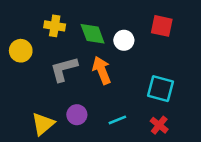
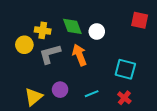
yellow cross: (55, 26) -> (43, 30), moved
red square: (162, 26) -> (140, 20), moved
yellow circle: (21, 51) -> (24, 45), moved

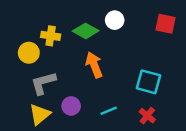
green diamond: (72, 26) -> (86, 31), turned -40
white circle: (97, 31) -> (115, 20), moved
gray L-shape: (50, 54) -> (43, 83), moved

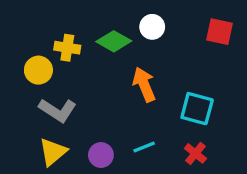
orange arrow: (94, 65) -> (144, 85), moved
gray L-shape: (43, 83) -> (58, 110), turned -132
purple circle: (71, 106) -> (101, 155), moved

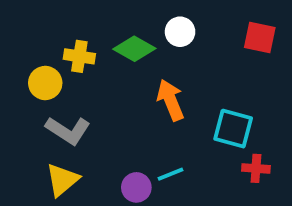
red cross: (195, 153) -> (256, 168), moved, turned -35
purple circle: (101, 155) -> (136, 187), moved

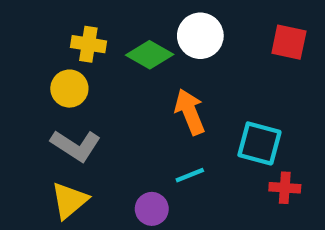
white circle: (180, 32) -> (200, 36), size x1.4
yellow cross: (79, 56) -> (88, 44), moved
yellow circle: (45, 83) -> (69, 89), moved
cyan line: (171, 174) -> (190, 175), moved

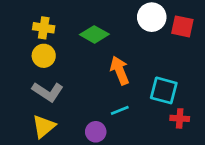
white circle: (200, 36) -> (152, 17), moved
yellow cross: (88, 44) -> (44, 28), moved

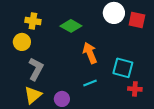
yellow circle: (44, 56) -> (22, 42), moved
gray L-shape: (48, 92) -> (36, 69), turned -95
purple circle: (96, 132) -> (62, 99), moved

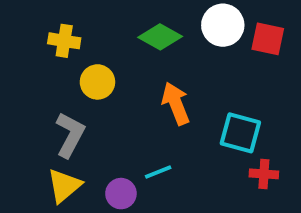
green diamond: (71, 26) -> (160, 37), moved
yellow circle: (22, 42) -> (97, 82), moved
cyan line: (90, 83) -> (158, 172), moved

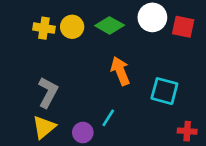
yellow circle: (97, 82) -> (72, 27), moved
cyan line: (158, 172) -> (108, 118), turned -36
red cross: (264, 174) -> (187, 131), moved

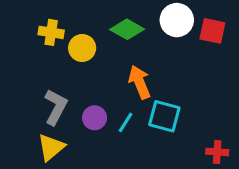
yellow circle: (72, 27) -> (82, 48), moved
cyan square: (164, 91) -> (164, 116), moved
cyan line: (108, 118) -> (126, 122), moved
purple circle: (83, 133) -> (95, 118), moved

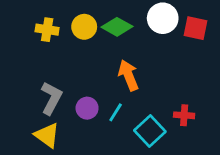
yellow circle: (82, 48) -> (84, 27), moved
cyan square: (164, 116) -> (150, 131), moved, turned 32
yellow triangle: (51, 147) -> (47, 135), turned -44
red cross: (217, 152) -> (184, 115), moved

